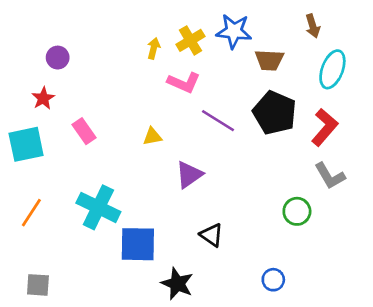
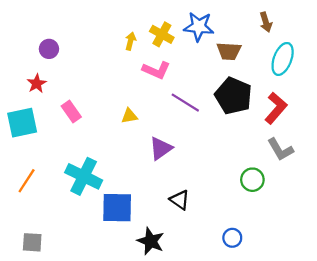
yellow cross: (190, 40) -> (162, 34), turned -30

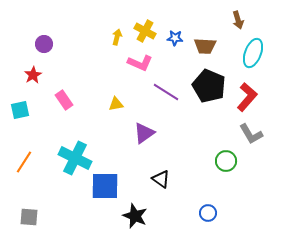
blue star: (199, 27) -> (175, 38), moved, size x0.6
cyan square: (22, 123) -> (20, 110), size x0.7

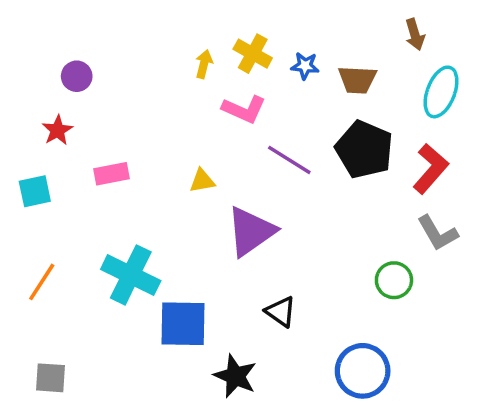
pink rectangle: (64, 100) -> (112, 174), turned -66
purple triangle: (144, 133) -> (251, 231), size x1.4
blue circle: (208, 213) -> (363, 371), size x1.8

